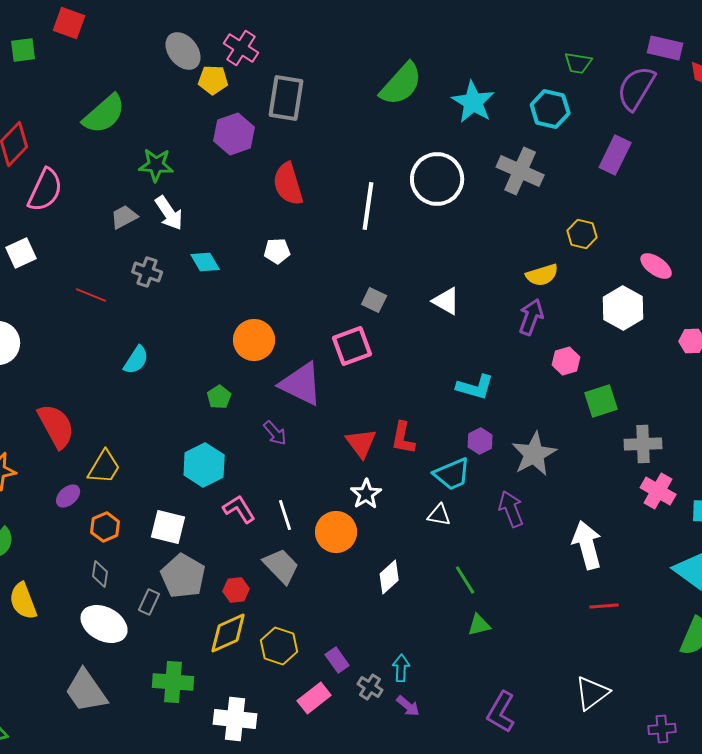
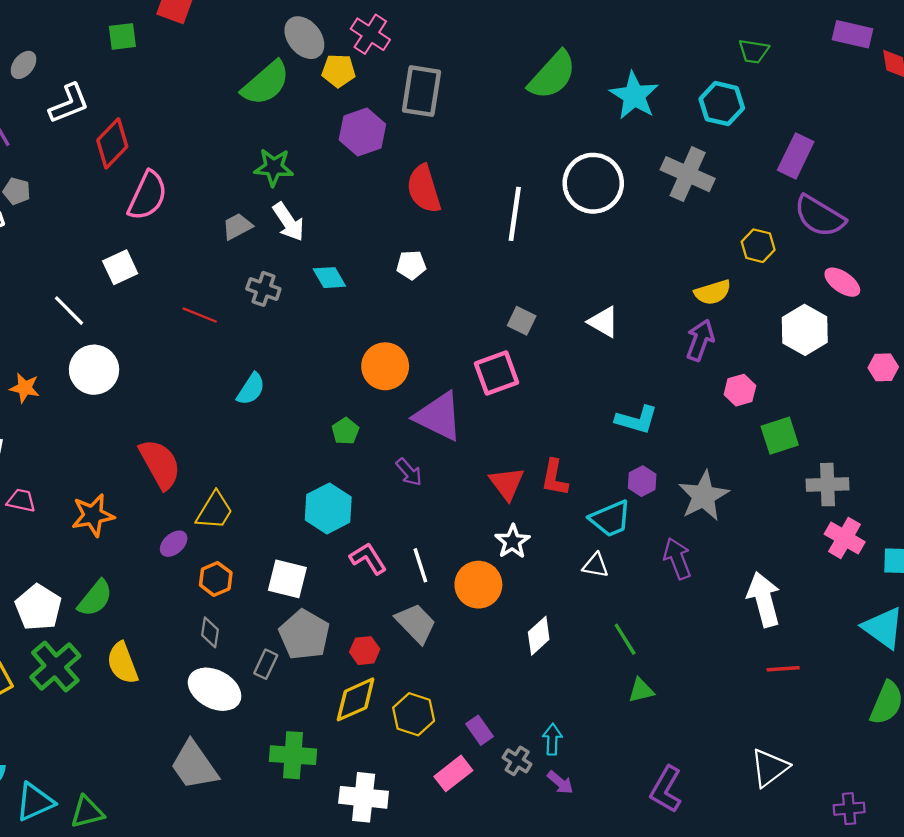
purple semicircle: (636, 88) -> (820, 216), moved, turned -90
green semicircle: (104, 114) -> (266, 83), moved

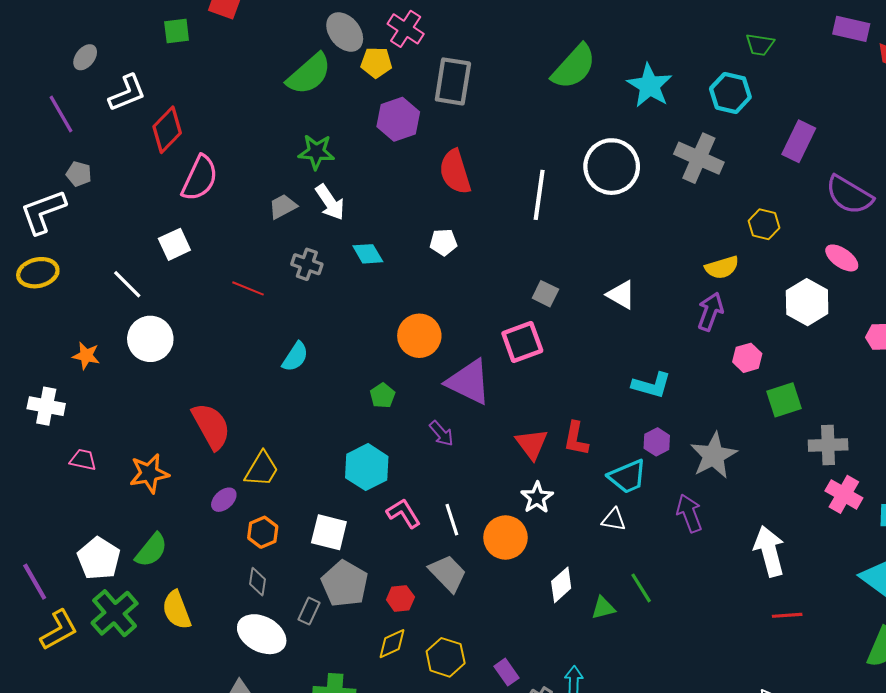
purple semicircle: (820, 216) -> (849, 195), moved
green triangle: (641, 690) -> (603, 608), moved
yellow diamond: (356, 699) -> (392, 644), size x0.7

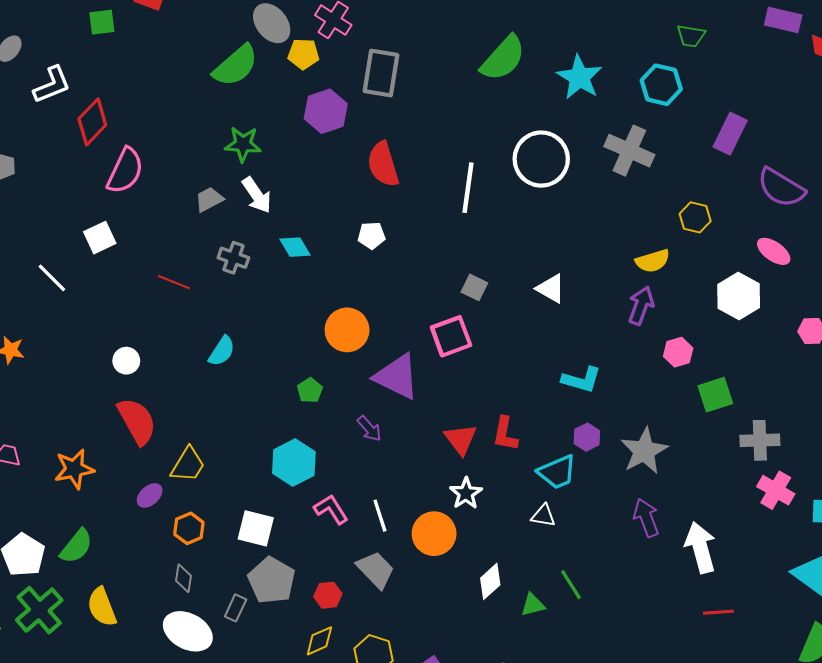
white circle: (150, 339) -> (126, 361), moved, size x0.6
purple arrow: (689, 513) -> (646, 518), moved

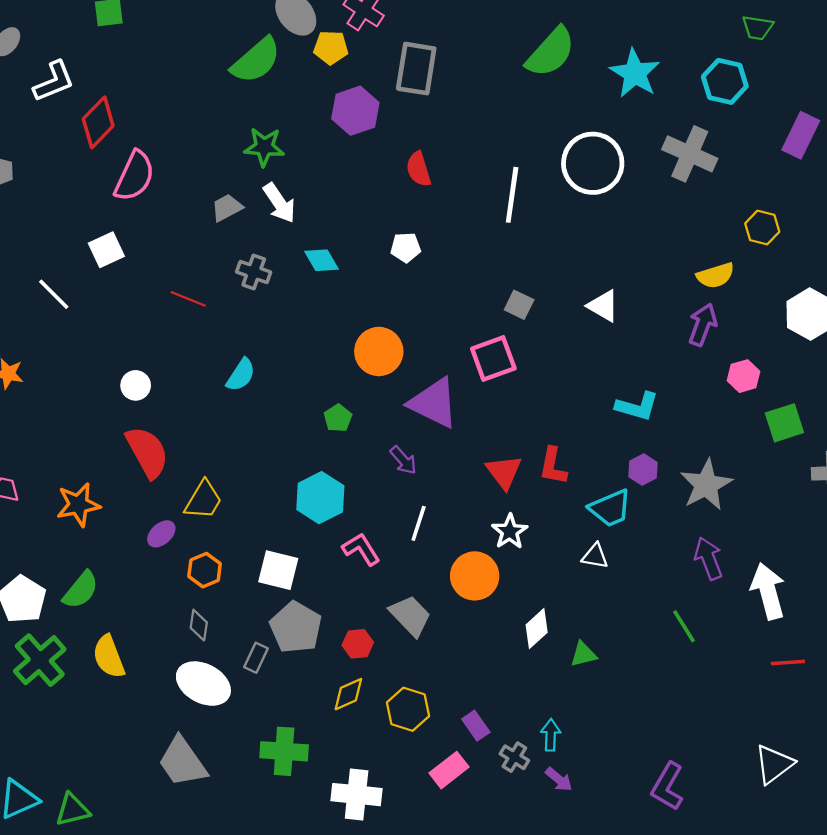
red semicircle: (383, 164) -> (419, 169), size x0.7
white line: (380, 516) -> (419, 523), moved, turned 36
green line: (571, 585) -> (684, 626), moved

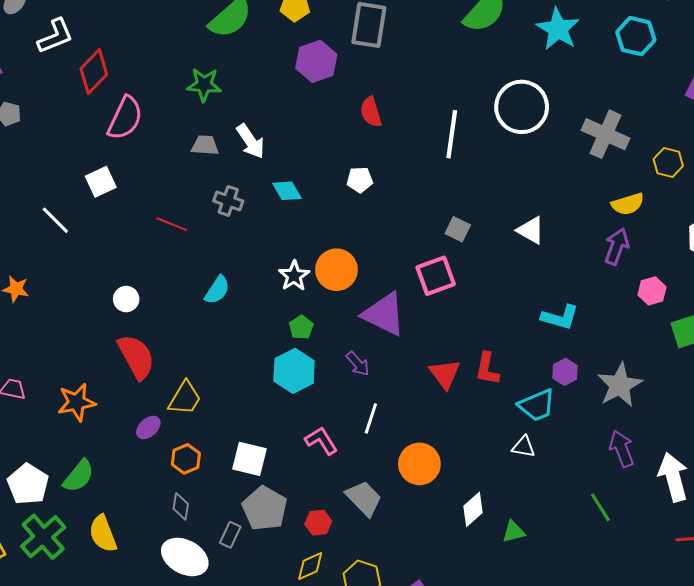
green star: (264, 147) -> (204, 85), moved
gray cross: (690, 154) -> (606, 134), moved
gray trapezoid: (227, 208) -> (205, 145), turned 32
cyan hexagon: (320, 498) -> (294, 371), moved
white star: (510, 532) -> (294, 276), moved

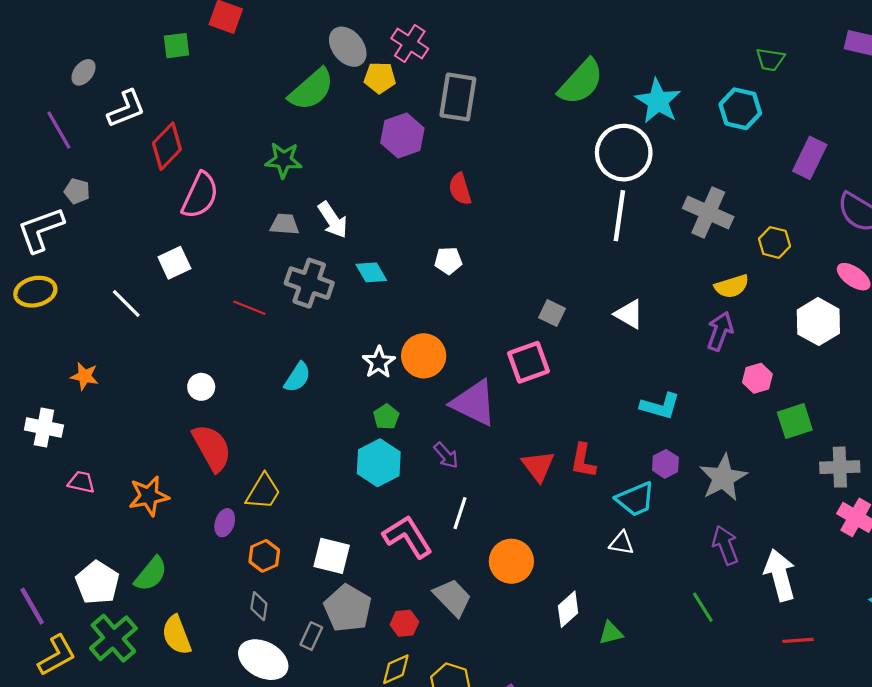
white circle: (522, 107) -> (624, 153), moved
white line: (452, 134) -> (619, 216), moved
gray cross: (228, 201) -> (309, 283), size x1.5
purple ellipse: (148, 427) -> (225, 523), turned -30
pink L-shape: (321, 441) -> (408, 537), size x1.4

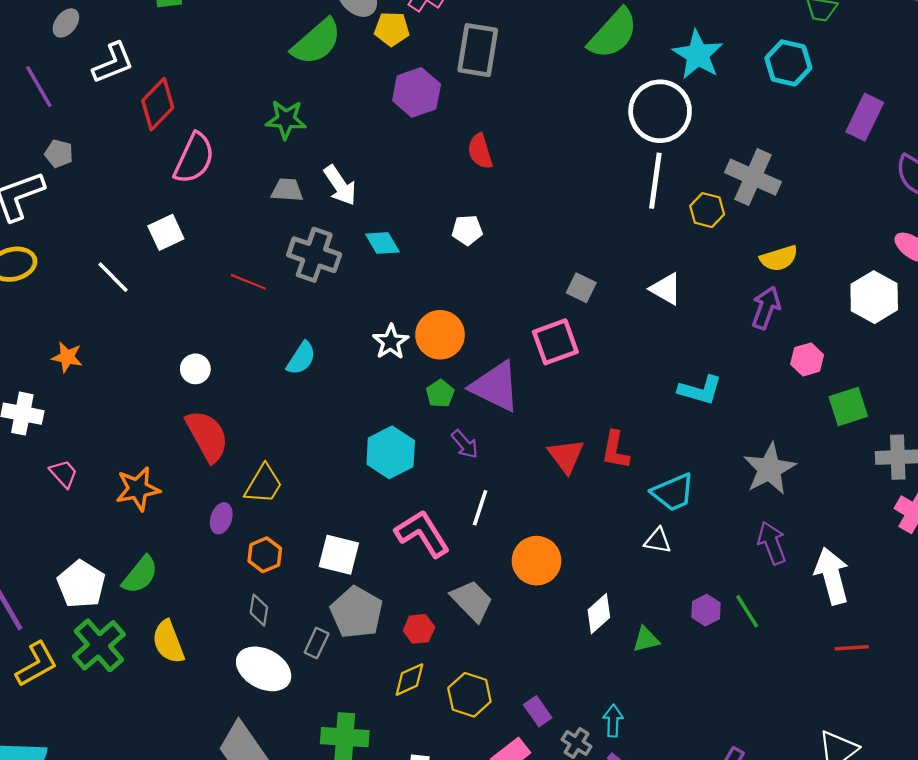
yellow hexagon: (775, 242) -> (707, 210), moved
green pentagon: (386, 417) -> (440, 394), moved
purple hexagon: (665, 464) -> (706, 610), moved
pink trapezoid: (81, 482) -> (64, 474), turned 36

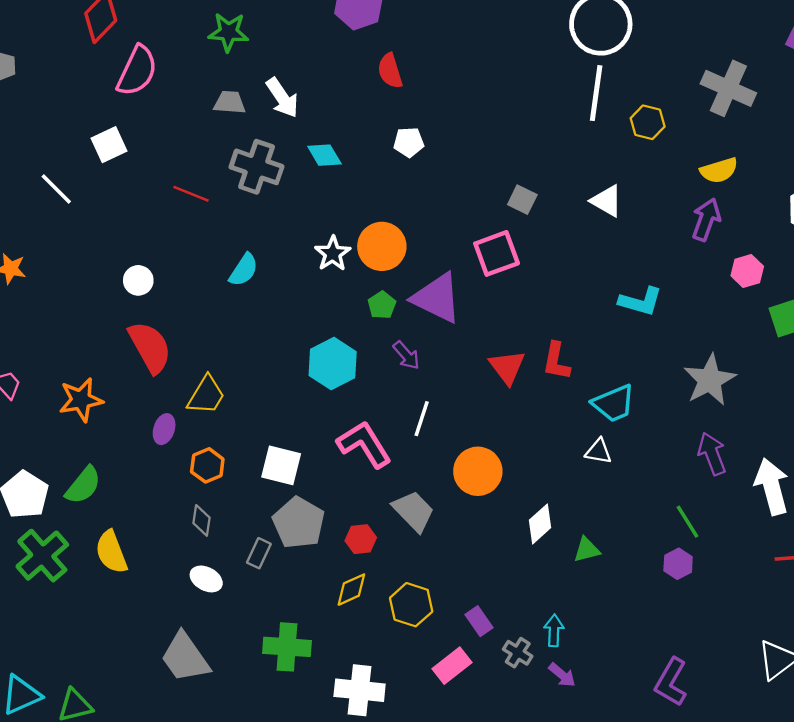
red semicircle: (480, 151) -> (390, 71), moved
gray cross: (753, 177) -> (728, 88), moved
purple hexagon: (706, 610) -> (678, 564), moved
white ellipse: (264, 669) -> (206, 579), size x0.6

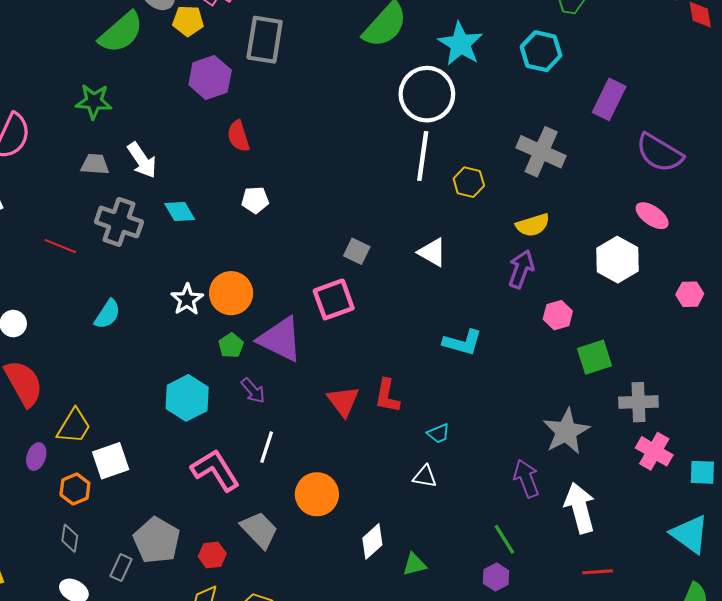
gray star: (710, 380) -> (566, 431), moved
cyan trapezoid: (614, 403) -> (438, 434), size x0.6
white square: (281, 465) -> (111, 461), moved, turned -33

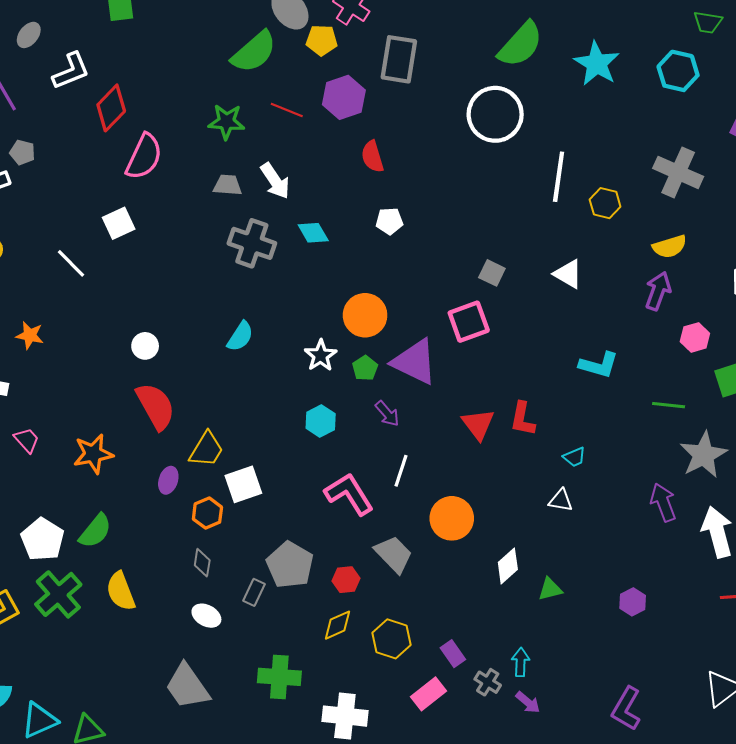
white circle: (427, 94) -> (495, 114), moved
red line: (60, 246) -> (287, 110), moved
white star: (187, 299) -> (321, 355), moved
cyan hexagon: (187, 398) -> (321, 421), size x0.7
green line: (504, 539) -> (669, 405), moved, turned -52

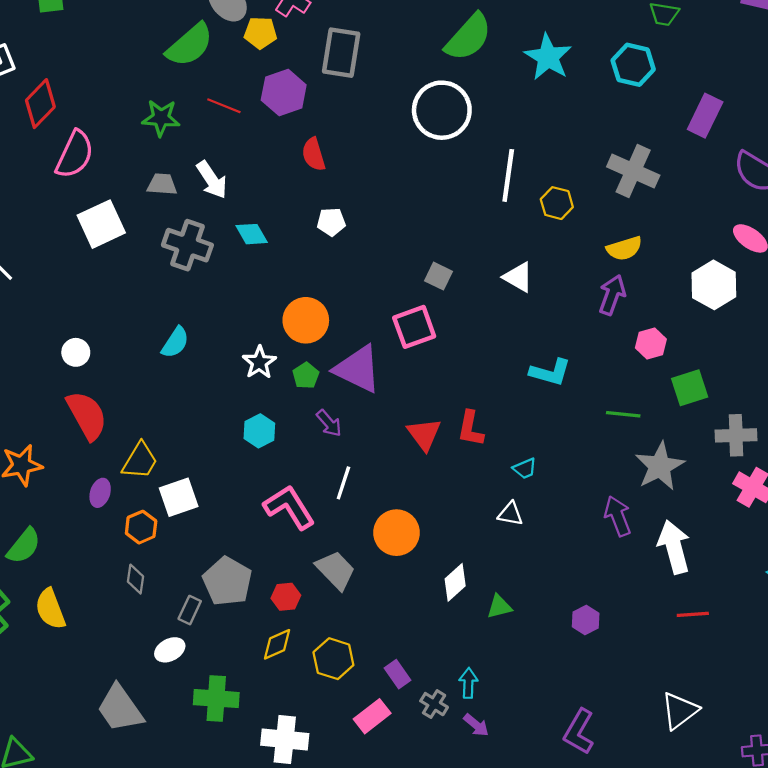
white square: (119, 223) -> (101, 224), moved, size x1.4
white ellipse: (206, 616) -> (170, 650), moved, turned -56

